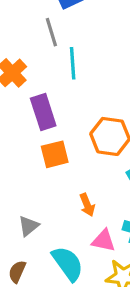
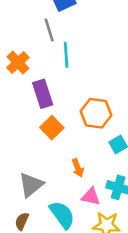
orange square: (55, 154) -> (52, 128), turned -30
gray triangle: (29, 226) -> (31, 185), size x1.5

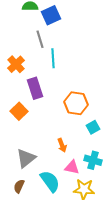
orange square: (52, 128) -> (19, 111), moved

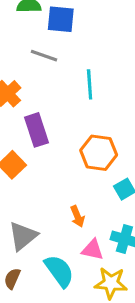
blue square: (51, 15) -> (61, 19), turned 30
gray line: (40, 39) -> (44, 56), turned -54
cyan line: (53, 58) -> (90, 84), moved

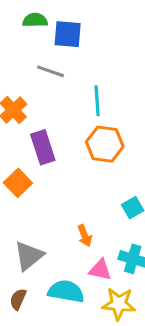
orange hexagon: (99, 153) -> (105, 144), moved
cyan semicircle: (59, 271) -> (66, 291), turned -44

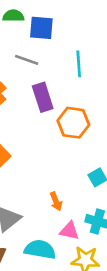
cyan line: (97, 101) -> (79, 64), moved
purple rectangle: (43, 147) -> (43, 97), moved

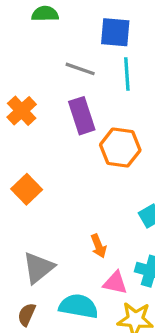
blue square: (41, 28) -> (115, 32), moved
gray line: (27, 60) -> (80, 69), moved

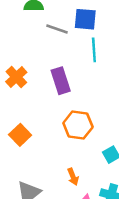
gray line: (80, 69) -> (57, 29), moved
orange hexagon: (120, 147) -> (78, 125), moved

